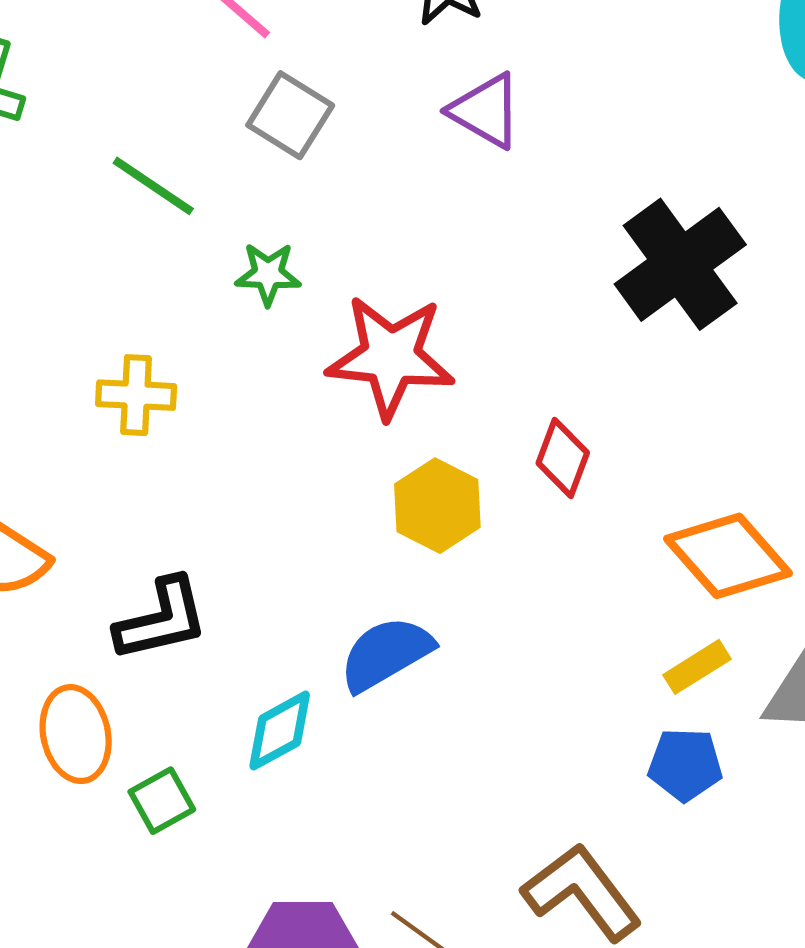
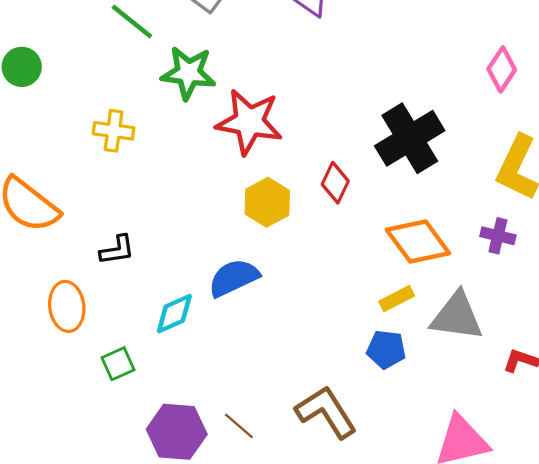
black cross: (680, 264) -> (410, 138), moved
green star: (268, 274) -> (188, 73), size x1.6
black L-shape: (162, 620) -> (117, 250), size x0.7
green square: (162, 801) -> (118, 364), moved

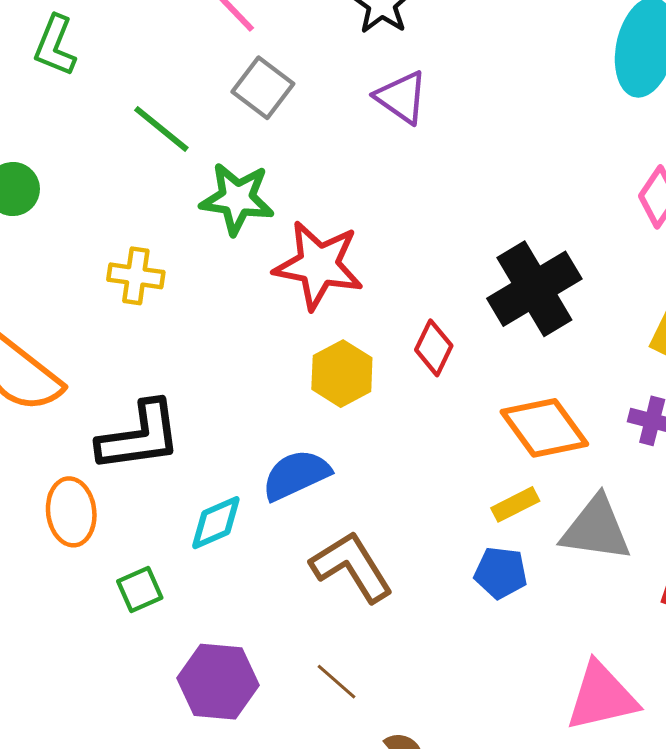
black L-shape: (117, 250) -> (139, 436), size x1.8
brown L-shape: (326, 412) -> (352, 567), moved
brown line: (239, 426) -> (337, 682), moved

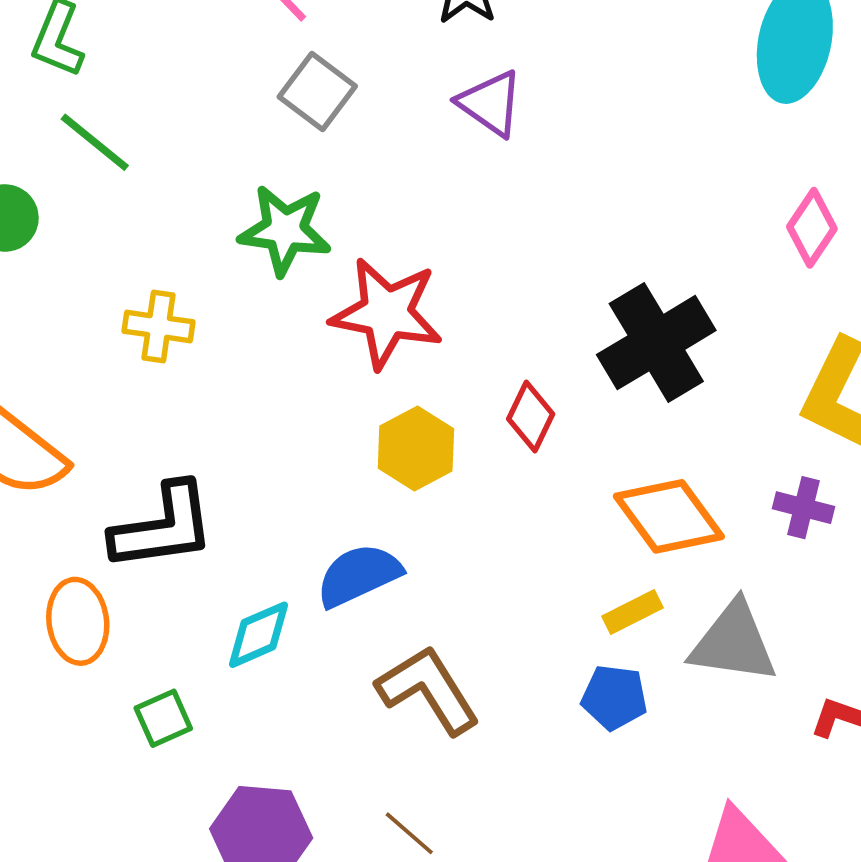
green line: (161, 129) -> (95, 142), moved

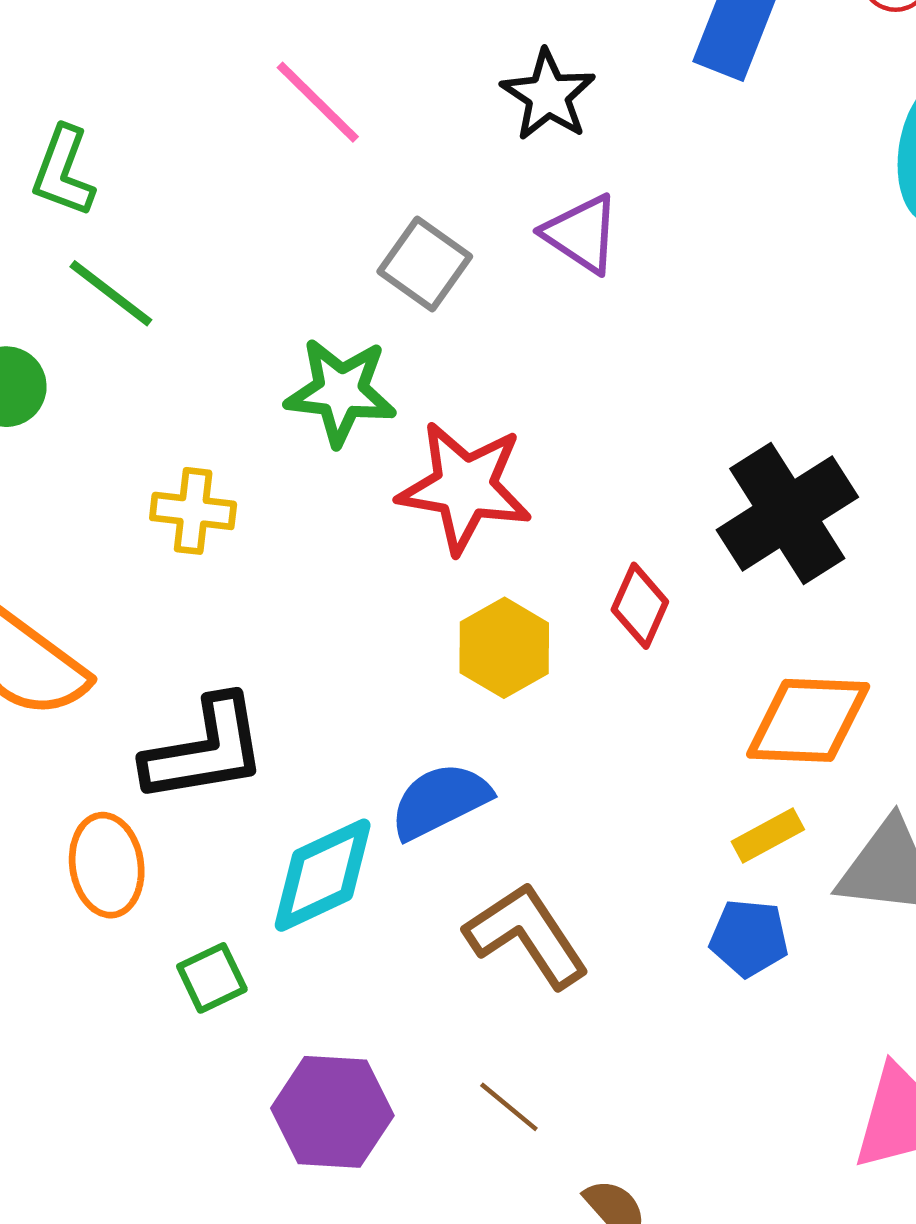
gray square: (317, 92) -> (425, 264), moved
orange diamond: (669, 516) -> (808, 720), turned -50
cyan diamond: (258, 635) -> (323, 875), size x1.4

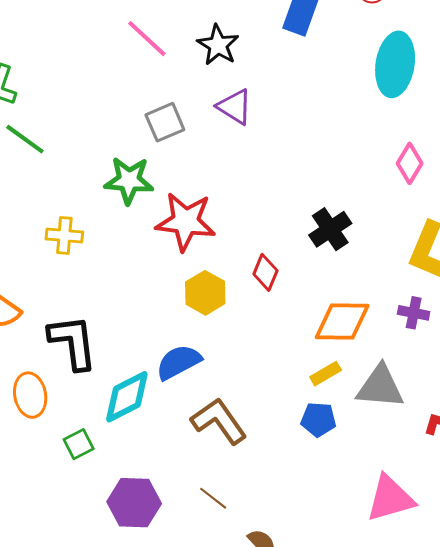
pink line: (318, 102) -> (147, 39), moved
gray square: (425, 264) -> (165, 122), turned 33
black cross: (787, 513) -> (330, 229), size x0.7
black L-shape: (205, 750) -> (73, 342), turned -86

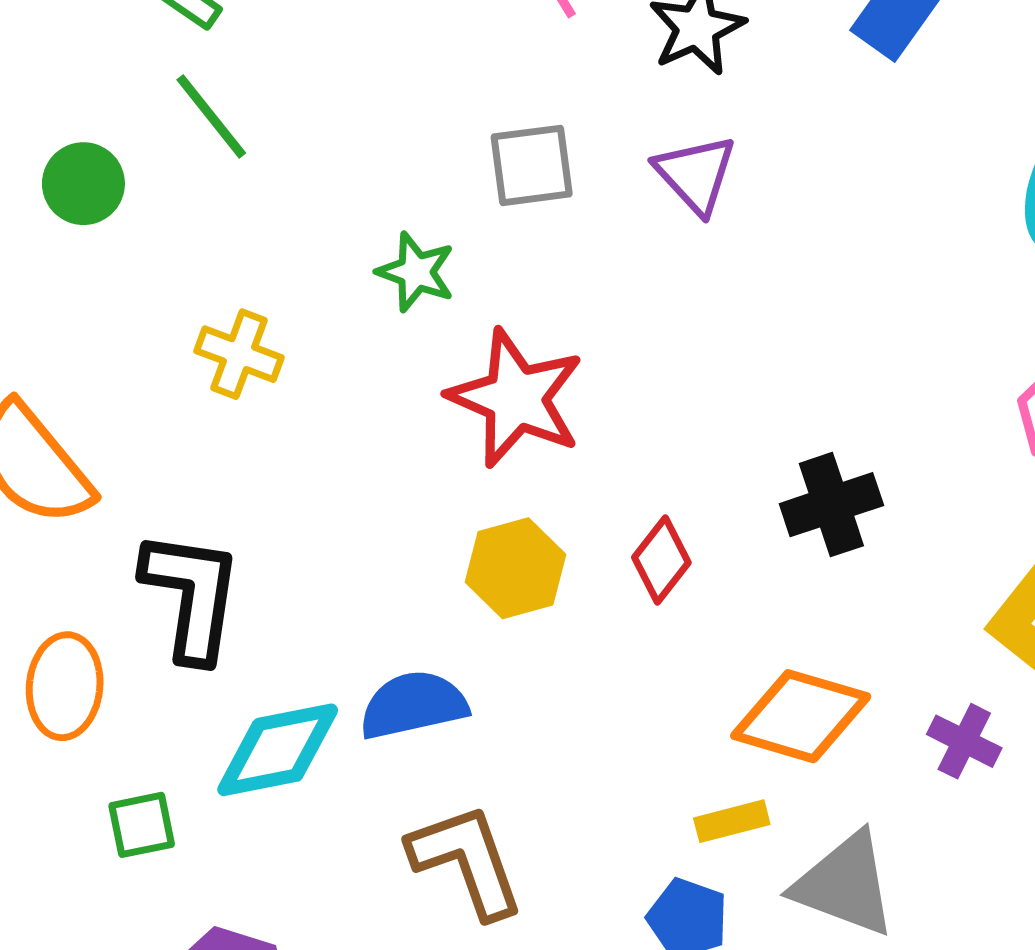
green star: (129, 180) -> (416, 272), size x0.7

